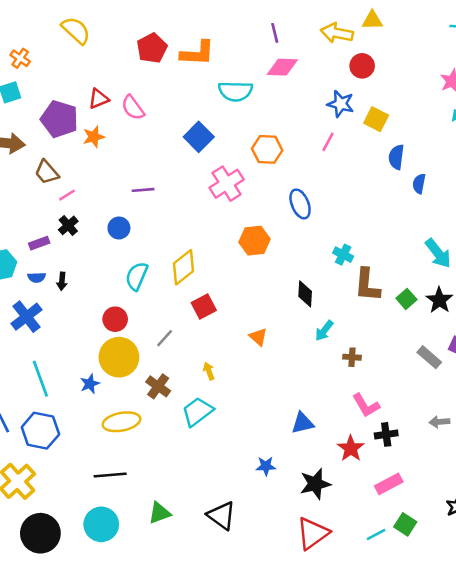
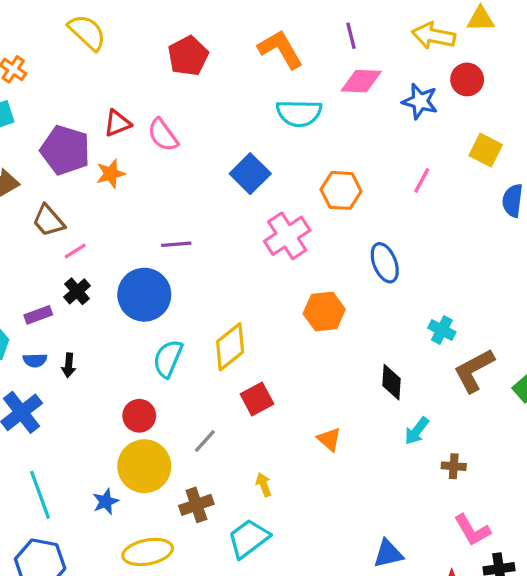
orange L-shape: (197, 53) -> (280, 49), moved, turned -123
blue star: (341, 104) -> (420, 101), moved
blue circle: (119, 228) -> (144, 295), size x1.8
brown L-shape: (367, 285) -> (474, 370), turned 57
brown cross: (158, 386) -> (196, 505), turned 35

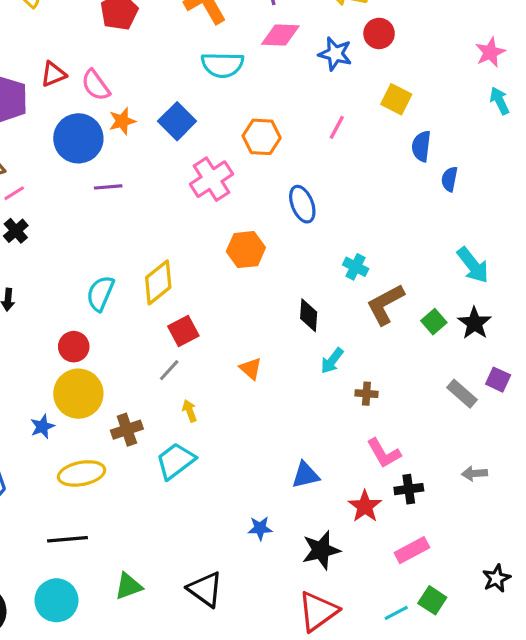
orange star: (111, 174) -> (122, 121), moved
blue circle: (144, 295) -> (78, 138), moved
gray line: (205, 441) -> (169, 370), moved

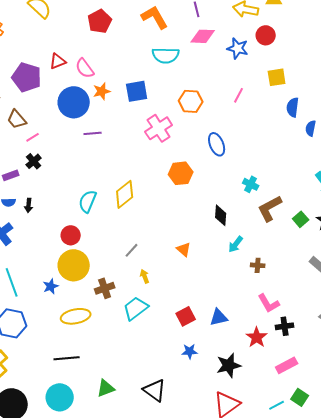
yellow square: (396, 99) -> (277, 77), turned -36
blue square: (177, 121) -> (137, 91), turned 35
red square: (183, 331) -> (186, 316), moved

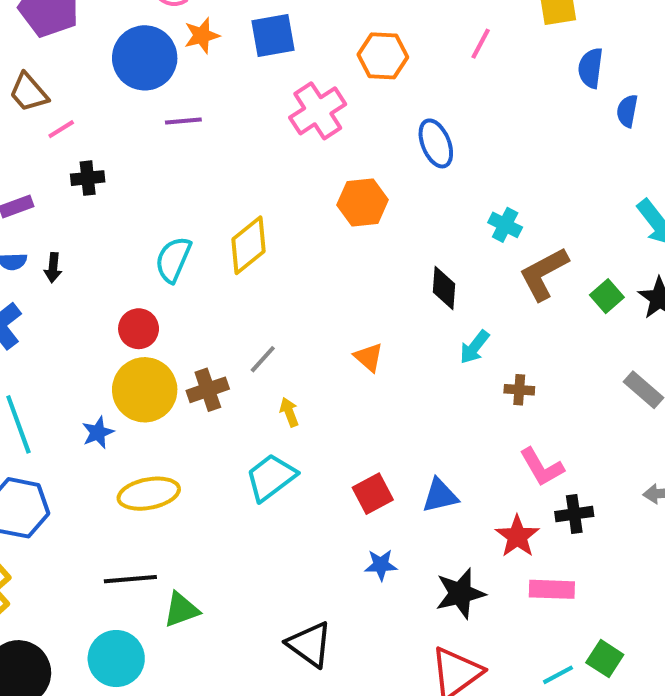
black cross: (34, 161) -> (88, 178), moved, turned 35
brown cross: (105, 288) -> (208, 390), moved
pink rectangle: (287, 365) -> (552, 589), moved, turned 30
green triangle: (106, 388) -> (181, 610), moved

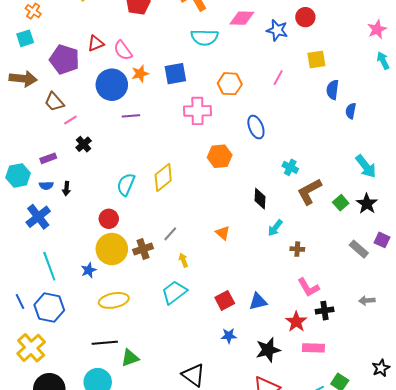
pink cross: (318, 111) -> (197, 111), turned 32
black cross: (88, 178) -> (84, 144), turned -35

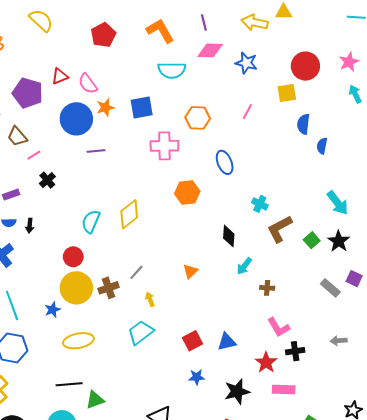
red circle: (305, 17) -> (305, 66), moved, size x1.4
orange triangle: (223, 233) -> (190, 271), turned 35

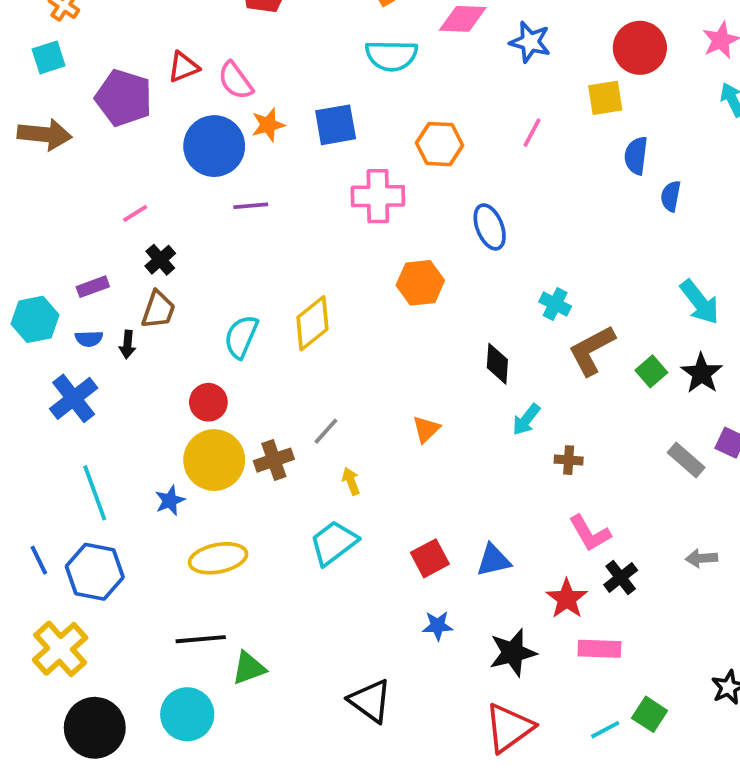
brown trapezoid: (17, 137) -> (158, 310), moved, turned -120
black cross: (295, 351) -> (621, 578), turned -30

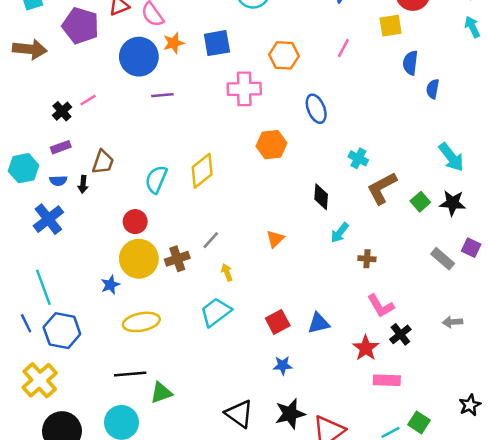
black cross: (160, 260) -> (62, 111), moved
black star: (702, 373) -> (453, 203), turned -30
cyan line: (95, 493) -> (43, 287), moved
black star: (513, 653) -> (290, 414), moved

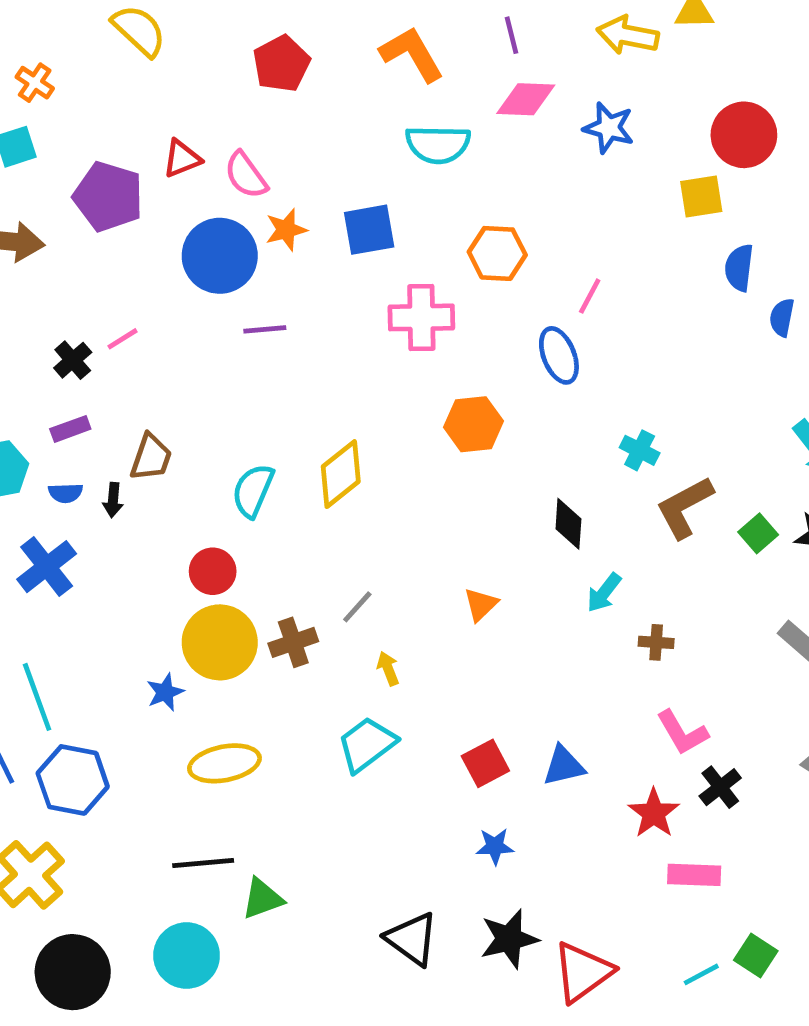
pink line: (343, 48) -> (590, 296), moved

